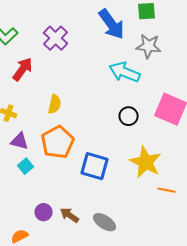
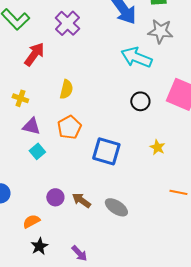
orange pentagon: (58, 142) -> (69, 127), size x0.7
yellow star: (146, 162) -> (157, 147), size x0.5
orange line: (167, 190) -> (178, 192), moved

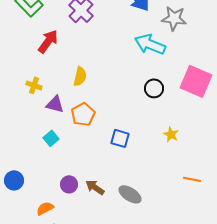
purple triangle: (31, 126) -> (55, 104), moved
blue square: (106, 151) -> (120, 138), size x0.7

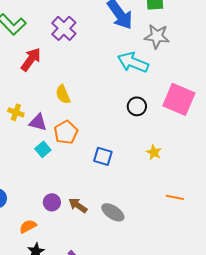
yellow semicircle: (80, 76) -> (63, 94), turned 144
yellow cross: (34, 85) -> (16, 112), moved
cyan square: (51, 138) -> (43, 149), moved

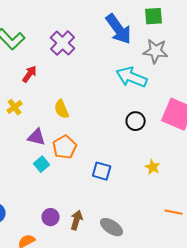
red arrow: (31, 59) -> (30, 74), size x0.7
yellow cross: (16, 112) -> (15, 107), moved, turned 35
brown arrow: (78, 205) -> (77, 220), turned 72

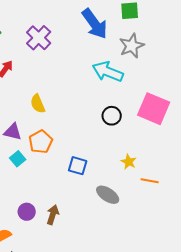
gray star: (156, 51) -> (132, 46), turned -30
orange line: (174, 212) -> (150, 181), moved
gray ellipse: (112, 227) -> (108, 195), moved

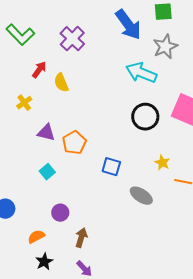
yellow semicircle: (38, 104) -> (61, 83), moved
black circle: (112, 116) -> (145, 117), size x1.4
cyan square: (18, 159) -> (47, 172), moved
brown arrow: (53, 215) -> (81, 238), moved

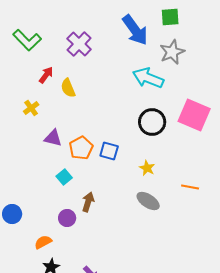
yellow star: (162, 163) -> (147, 168), moved
blue square: (111, 167) -> (109, 151), moved
cyan square: (47, 172) -> (64, 177), moved
brown arrow: (81, 238) -> (88, 202), moved

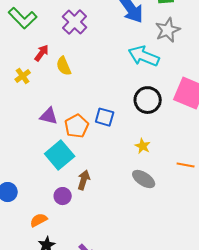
yellow cross: (31, 108) -> (23, 76), moved
blue square: (109, 151) -> (105, 117), moved
cyan square: (64, 177) -> (60, 155), size x1.8

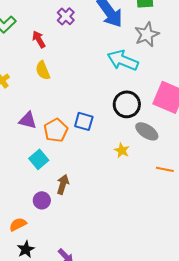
purple cross: (75, 22) -> (66, 16), moved, size x0.7
red arrow: (42, 53) -> (39, 39), moved, turned -66
cyan square: (60, 155) -> (39, 159), size x0.7
gray ellipse: (144, 179) -> (147, 131), moved

